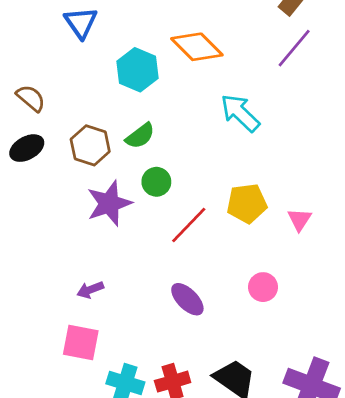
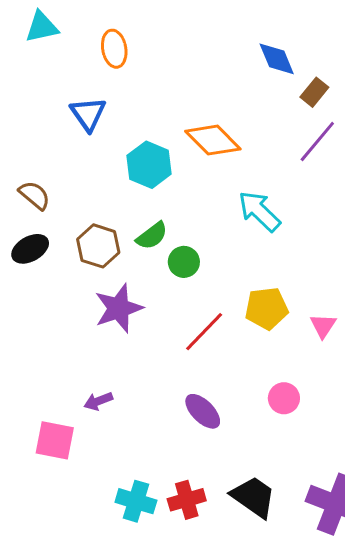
green circle: (156, 182) -> (184, 262), moved
pink square: (81, 342) -> (55, 440), moved

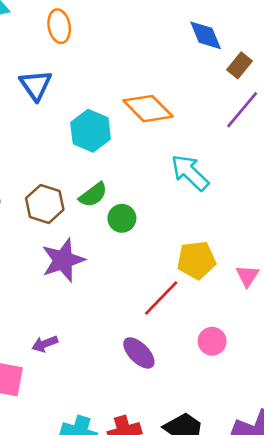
red line: (204, 332) -> (161, 298), moved

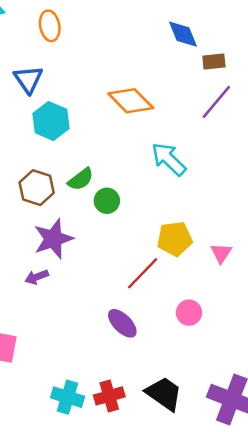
brown rectangle: (240, 65) -> (214, 62), turned 45
cyan hexagon: (91, 131) -> (51, 121), moved
purple arrow: (45, 344) -> (37, 277), moved

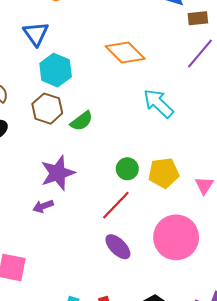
brown hexagon: (37, 188) -> (47, 109), moved
green circle: (107, 201) -> (127, 169), moved
red line: (143, 273) -> (116, 205), moved
pink circle: (189, 313) -> (176, 237), size x2.0

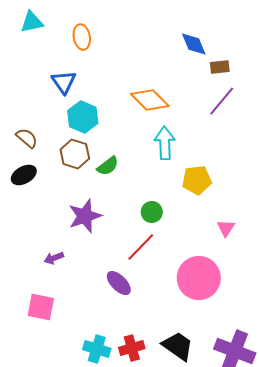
cyan arrow: (158, 103) -> (165, 143), moved, turned 44
yellow pentagon: (164, 173) -> (197, 180), moved
purple arrow: (43, 206) -> (54, 258), moved
purple ellipse: (118, 247) -> (119, 283), moved

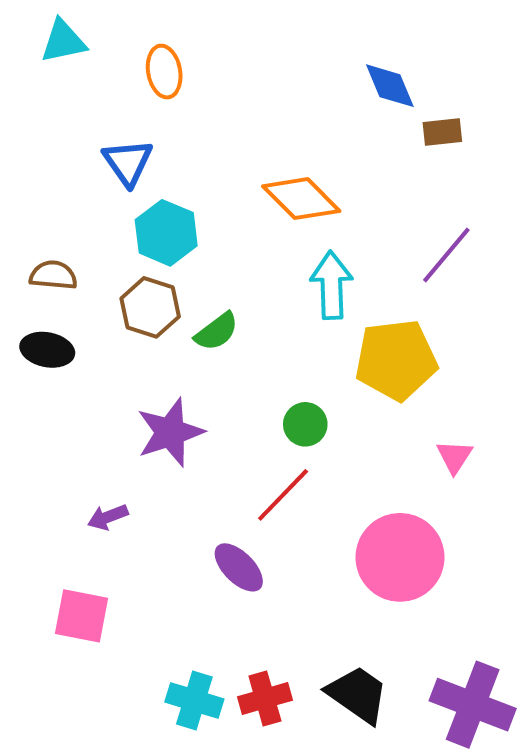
purple line: (222, 101) -> (446, 255), moved
brown semicircle: (27, 138) -> (53, 275), turned -35
black ellipse: (24, 175) -> (47, 350), turned 40
yellow pentagon: (197, 180) -> (396, 360), size x1.4

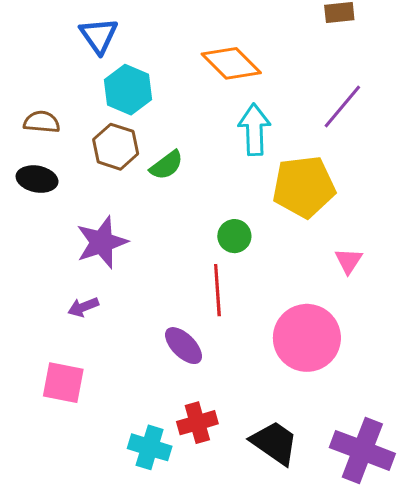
purple star: (170, 432) -> (102, 242), moved
red line: (283, 495) -> (217, 290), turned -48
red cross: (265, 698) -> (197, 423), moved

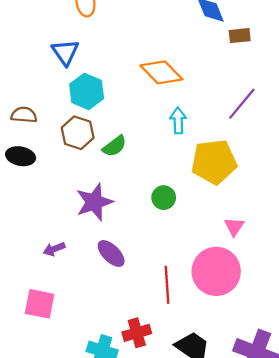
cyan arrow: (254, 130) -> (178, 120), size x0.7
purple star: (102, 242) -> (94, 202), moved
pink triangle: (349, 261) -> (234, 227), moved
red line: (217, 290) -> (167, 285), moved
purple ellipse: (184, 346) -> (111, 253), moved

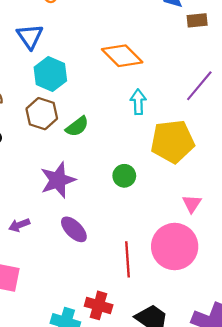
red cross: (137, 333) -> (99, 305), turned 32

